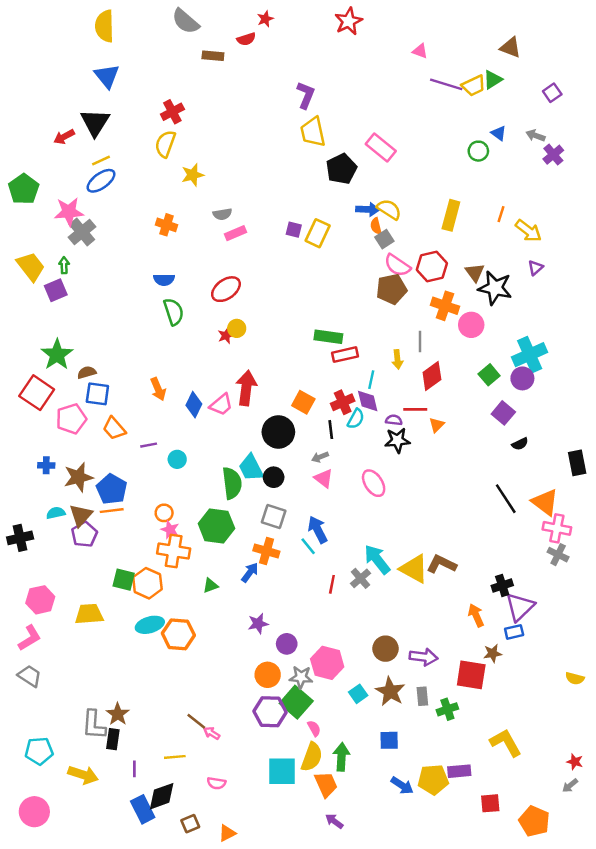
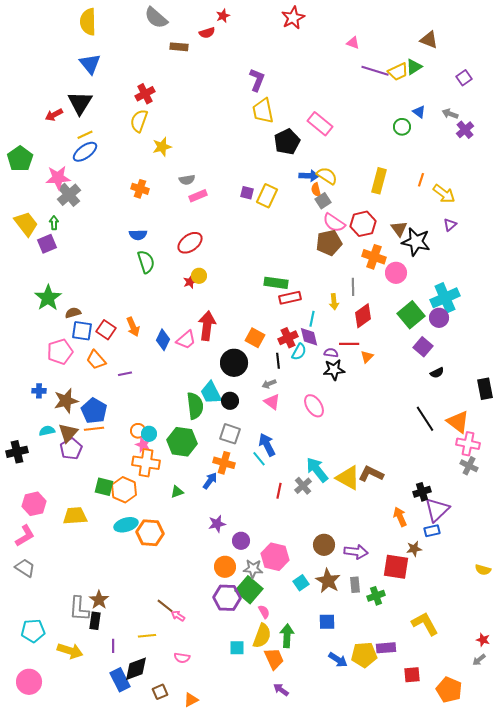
green square: (489, 375) -> (411, 315), size x1.5
red square: (37, 393) -> (106, 330), moved, size x0.7
cyan circle: (177, 459) -> (149, 434), moved
cyan square: (282, 771) -> (237, 648), size x0.6

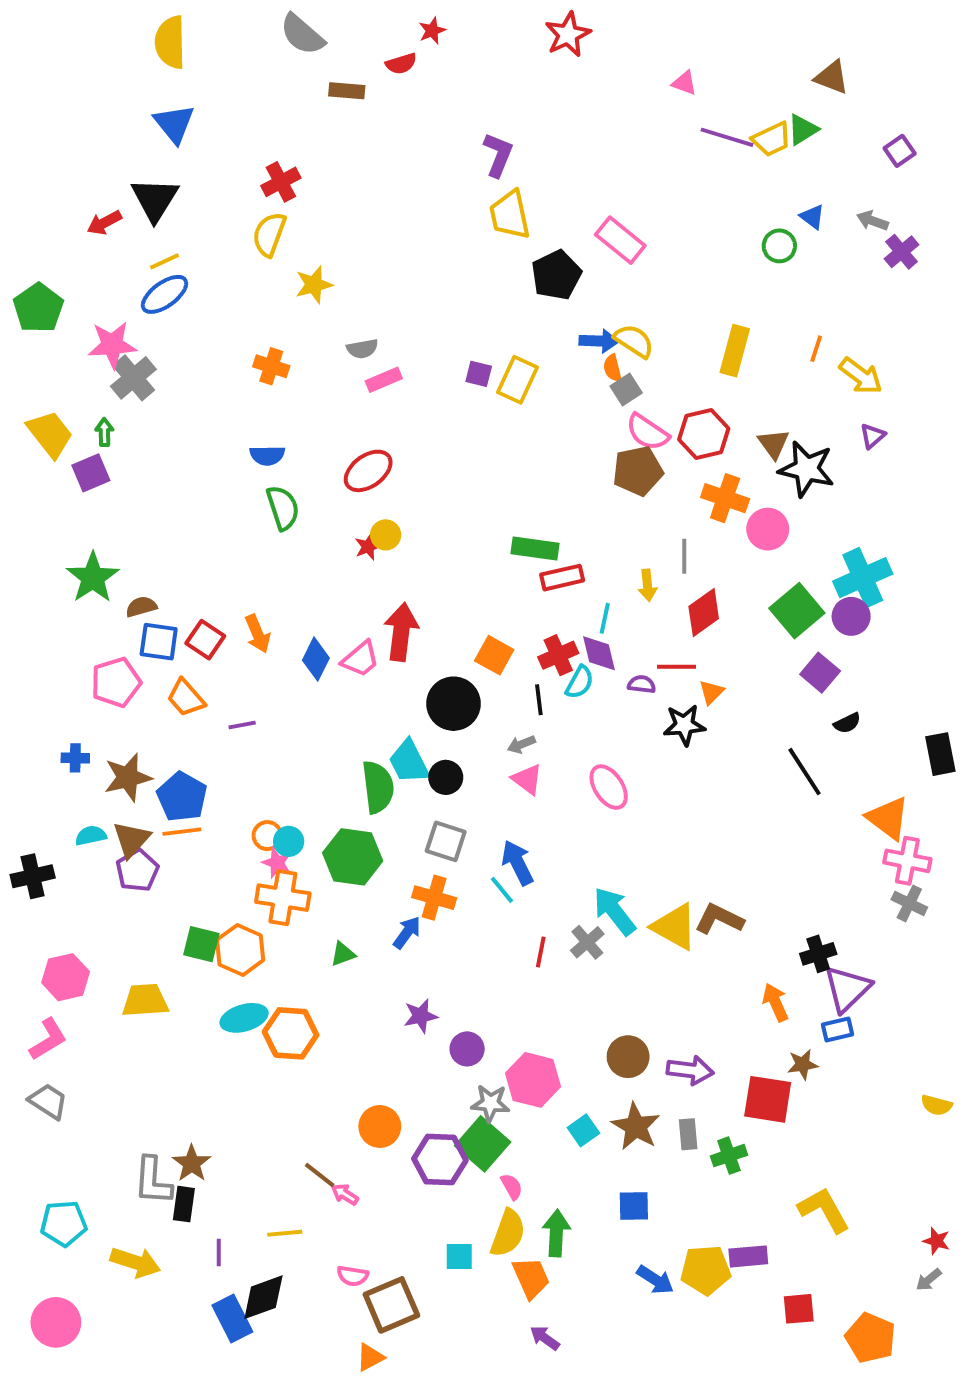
black star: (334, 370) -> (684, 725), moved
black line: (425, 419) -> (805, 772), moved
orange circle: (225, 567) -> (380, 1126), moved
brown square: (160, 692) -> (391, 1305), moved, size x1.8

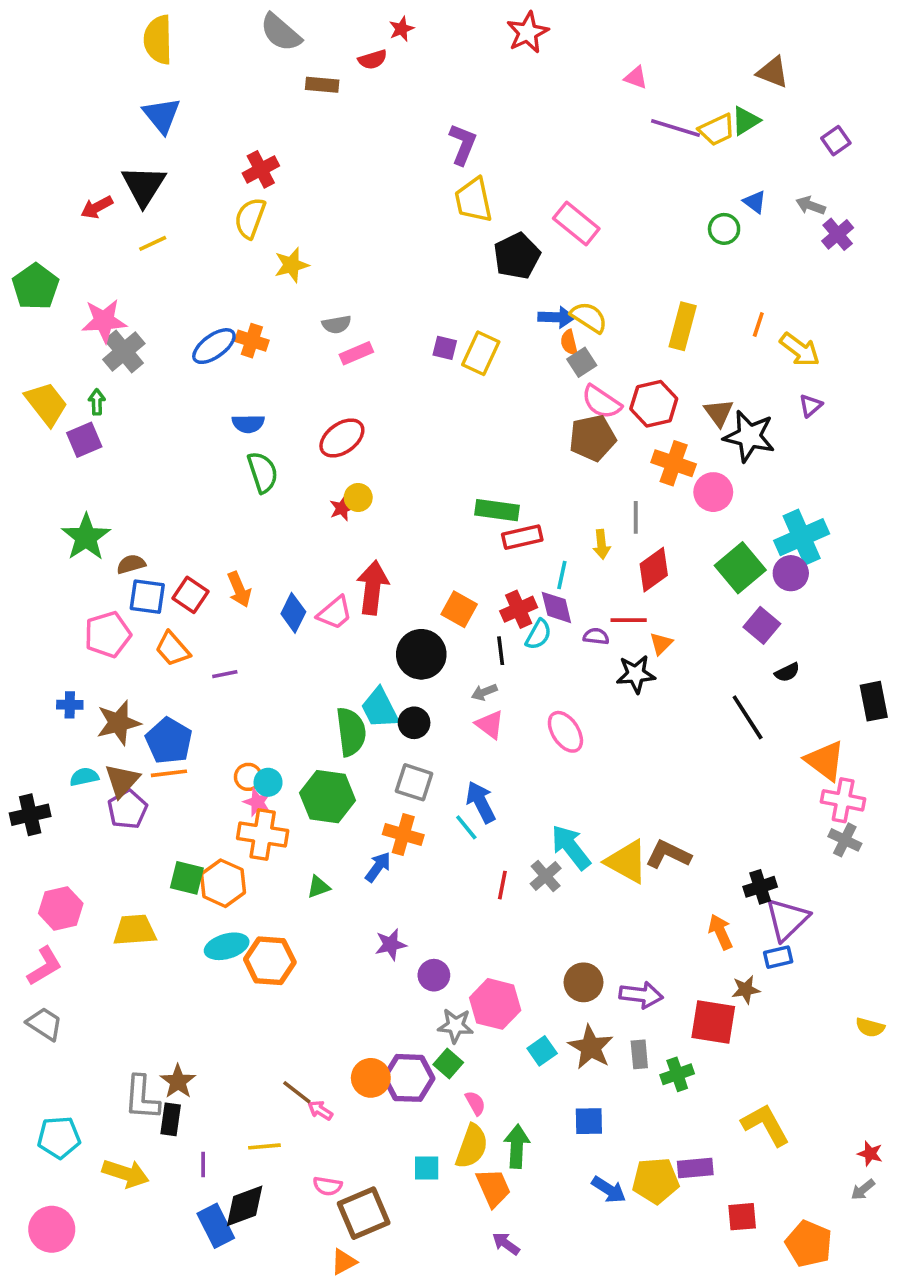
blue ellipse: (164, 294) -> (214, 346), moved
orange circle: (380, 1126) -> (371, 1078), moved
green square: (483, 1144) -> (448, 1063), size x0.6

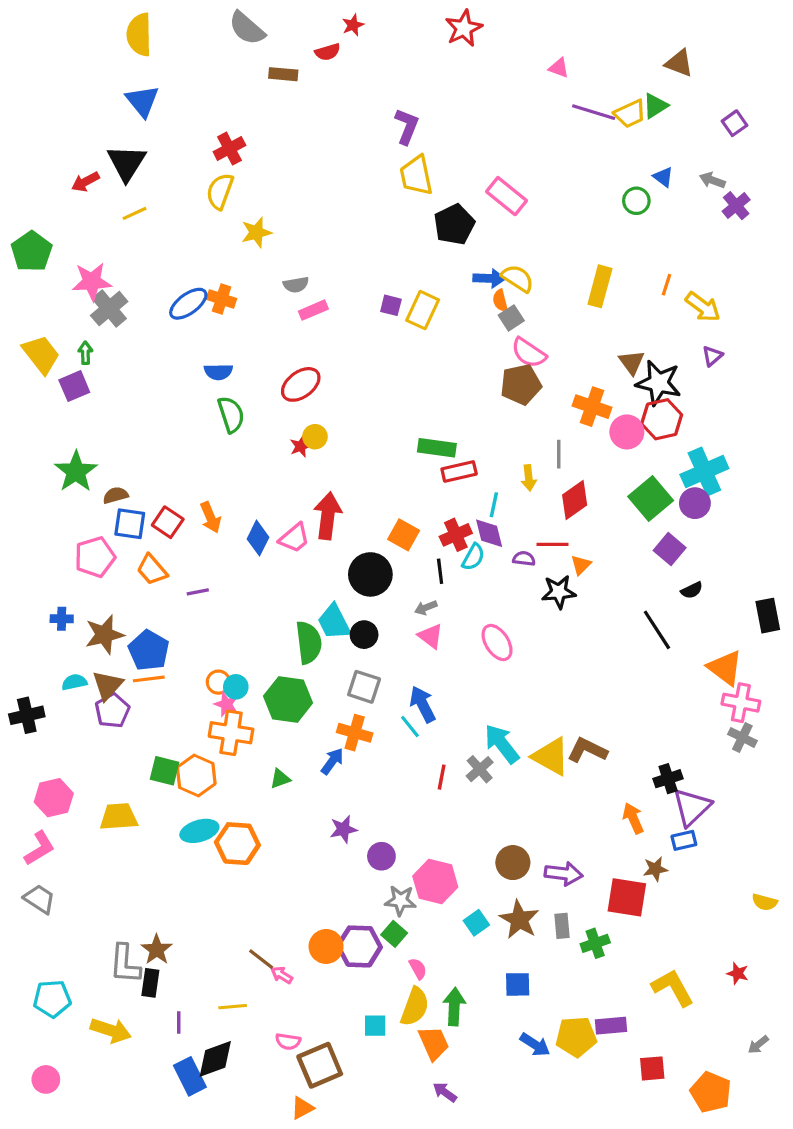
red hexagon: (654, 404) -> (662, 419), moved
red star: (870, 1154) -> (738, 973), moved
pink circle: (52, 1229) -> (46, 1079), size x0.7

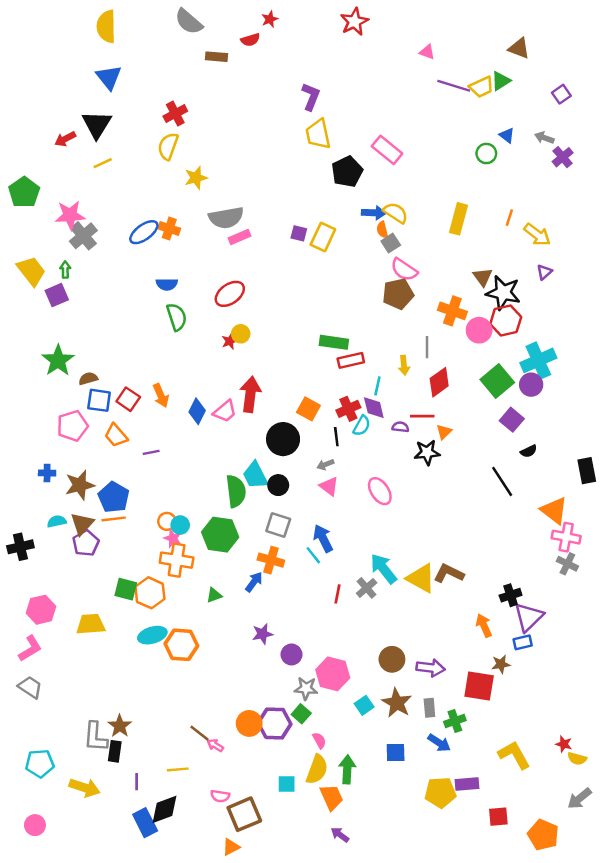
gray semicircle: (296, 285) -> (226, 218), size x1.8
yellow semicircle: (765, 902) -> (577, 759), moved
blue arrow: (535, 1045) -> (439, 743), moved
gray arrow: (758, 1045) -> (580, 798), size x1.5

